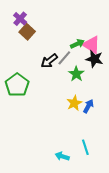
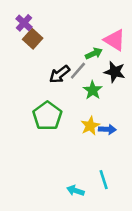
pink triangle: (91, 45) -> (115, 40), moved
green pentagon: (17, 85) -> (47, 116), moved
blue arrow: (88, 106) -> (107, 129), turned 64

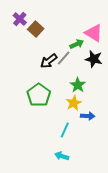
brown square: (33, 39) -> (36, 29), moved
green star: (93, 90) -> (78, 85), moved
blue arrow: (107, 129) -> (88, 116), moved
cyan line: (104, 180) -> (65, 130), moved, turned 42

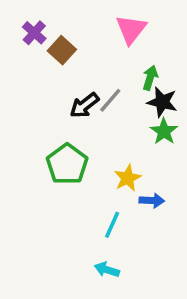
pink triangle: (94, 33) -> (131, 29), moved, turned 36
green arrow: (77, 44) -> (150, 78), moved, turned -48
green star: (78, 85) -> (164, 131), moved

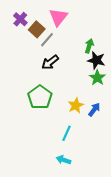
pink triangle: (131, 29) -> (58, 17), moved
gray line: (110, 100) -> (47, 40), moved
blue arrow: (152, 201) -> (94, 110), moved, turned -56

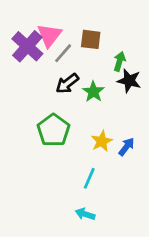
pink triangle: (58, 17) -> (49, 35), moved
purple cross: (20, 19) -> (27, 46), moved, size x1.6
brown square: (37, 29) -> (91, 39), moved, turned -35
green star: (97, 78) -> (93, 92), moved

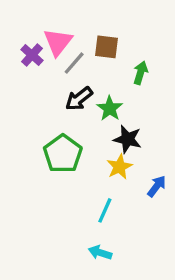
purple cross: (27, 46) -> (32, 55), size x0.6
black star: (129, 81) -> (128, 139), moved
blue arrow: (126, 147) -> (157, 186), moved

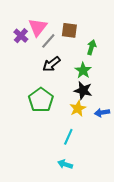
green star: (110, 108) -> (83, 70), moved
blue arrow: (157, 186) -> (102, 113), moved, turned -136

